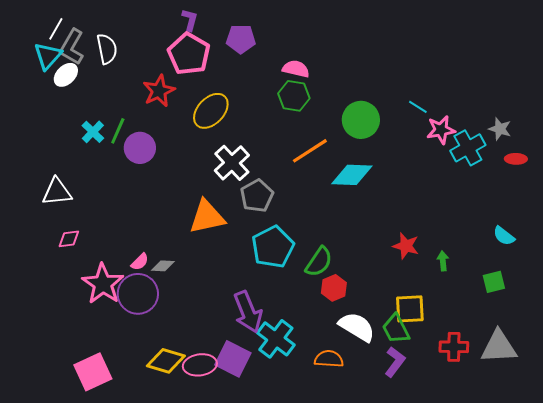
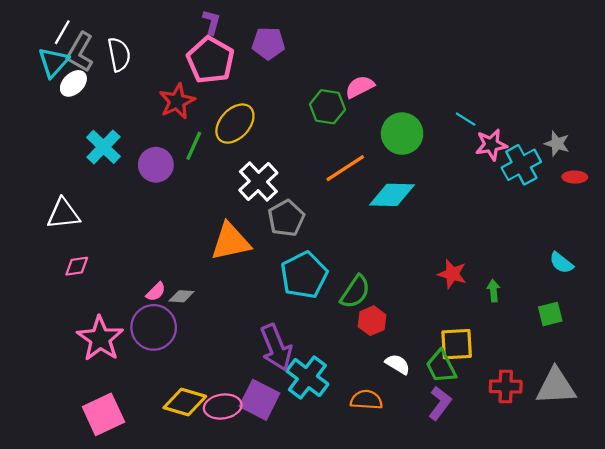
pink semicircle: (296, 69) -> (360, 87), moved, turned -40
green line: (118, 131) -> (194, 146), moved
cyan cross: (93, 132) -> (103, 147), size x1.4
pink star: (103, 284) -> (100, 339), moved
white semicircle: (357, 327) -> (398, 364), size x0.6

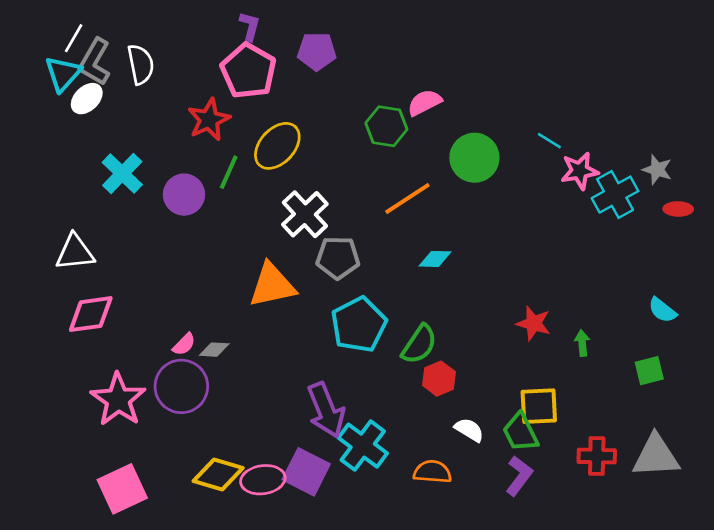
cyan diamond: (392, 195) -> (435, 259), moved, size x0.6
gray pentagon: (286, 218) -> (338, 258), turned 30
pink diamond: (77, 266) -> (91, 314), size x1.6

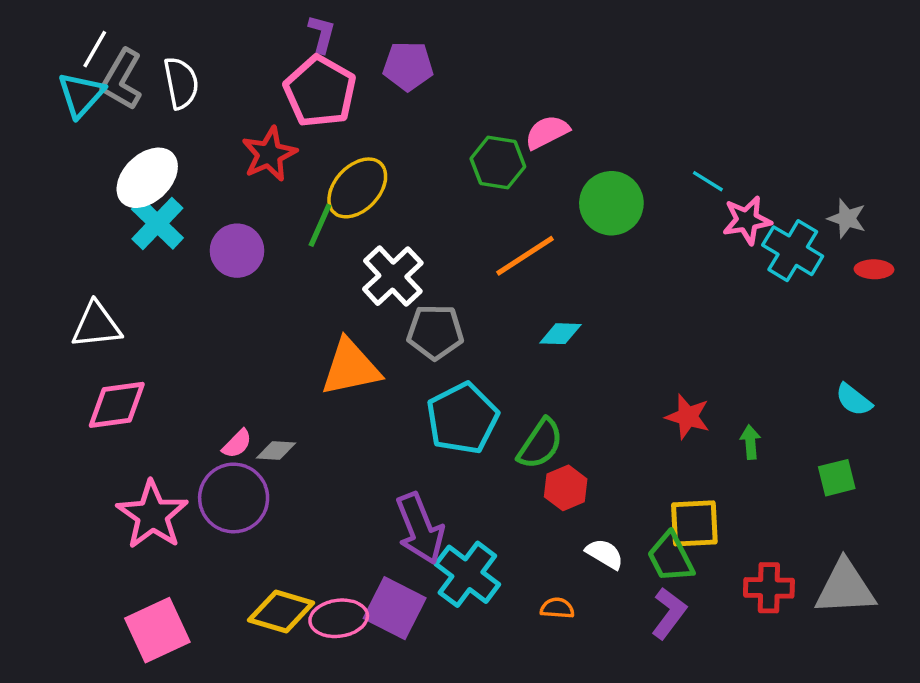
white ellipse: (87, 99) -> (147, 178), moved, size x1.5
green line: (229, 172) -> (320, 225), moved
cyan cross: (615, 195) -> (793, 251), turned -30
orange semicircle: (432, 472) -> (557, 608), size x0.7

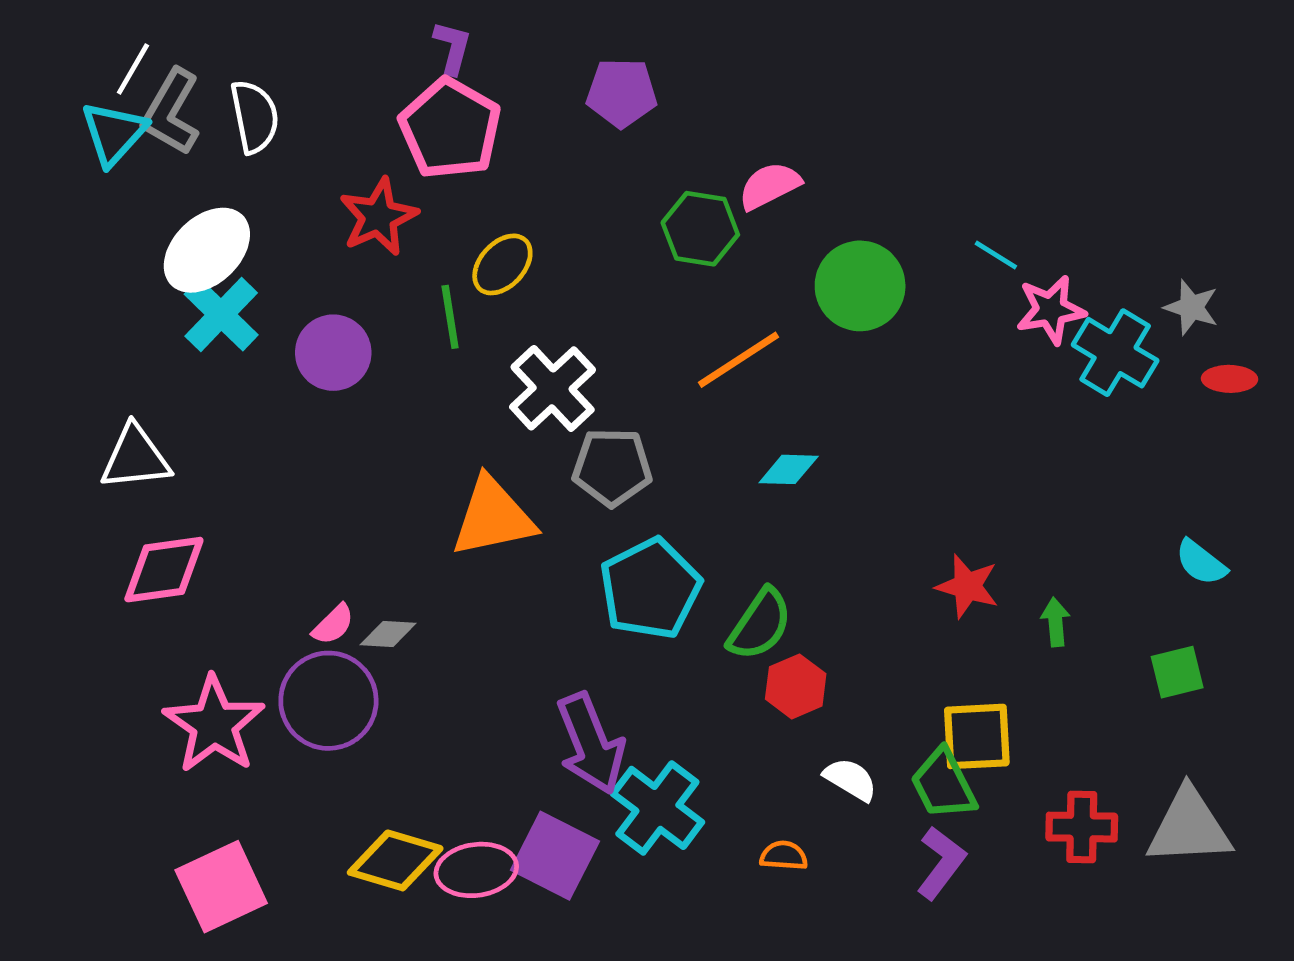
purple pentagon: (408, 66) -> (622, 93), moved
yellow ellipse: (357, 188) -> (502, 264), size x0.7
green line: (320, 225) -> (450, 317), turned -33

